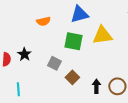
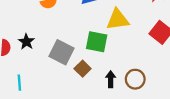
green square: (73, 41) -> (97, 42), moved
gray square: (54, 63) -> (62, 52), size x1.5

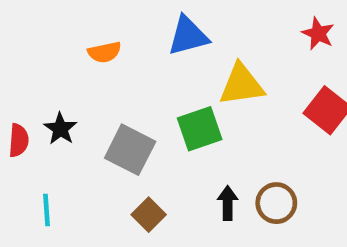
green square: (97, 42) -> (200, 129), turned -30
brown square: (83, 69) -> (149, 215), moved

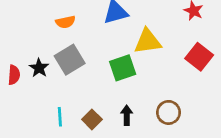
gray square: (130, 150) -> (70, 60), moved, turned 32
black arrow: (228, 203) -> (127, 115), moved
cyan line: (46, 210) -> (60, 117), moved

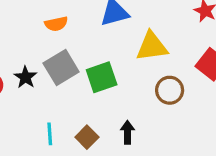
green square: (123, 68) -> (102, 77), moved
brown circle: (168, 112) -> (170, 90), moved

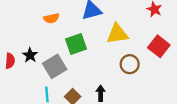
gray square: (61, 68) -> (55, 66), moved
green square: (102, 77) -> (76, 44), moved

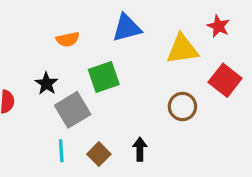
yellow triangle: (117, 34) -> (182, 49), moved
black star: (30, 55) -> (46, 84), moved

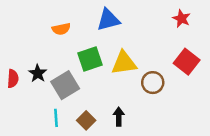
yellow triangle: (182, 49) -> (124, 63), moved
black star: (46, 84) -> (38, 73), moved

